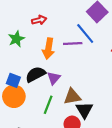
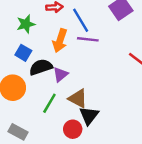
blue line: (85, 34) -> (81, 20), moved
blue square: (13, 80) -> (23, 53), moved
brown triangle: (72, 97) -> (78, 98), turned 30

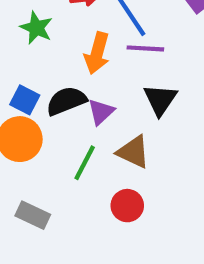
green star: (26, 24) -> (36, 28), turned -30
blue square: (23, 53) -> (25, 100), moved
black triangle: (89, 116) -> (160, 100), moved

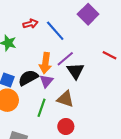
purple line: (145, 48) -> (65, 59), moved, turned -36
orange arrow: (97, 53) -> (45, 63), moved

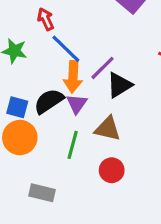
red arrow: (30, 24) -> (46, 19), turned -96
blue line: (55, 31) -> (66, 49), moved
black triangle: (75, 71) -> (119, 85), turned 36

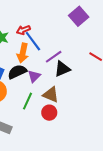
red arrow: (46, 19) -> (23, 30), moved, turned -96
orange arrow: (73, 77) -> (23, 53), moved
red circle: (112, 170) -> (49, 113), moved

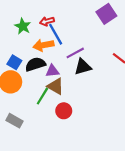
orange arrow: (23, 53) -> (43, 45), turned 60
purple triangle: (34, 76) -> (52, 71), turned 32
brown triangle: (51, 95) -> (56, 86), moved

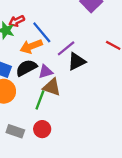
red arrow: (47, 21) -> (17, 21), moved
red circle: (64, 111) -> (42, 129), moved

